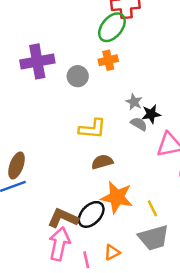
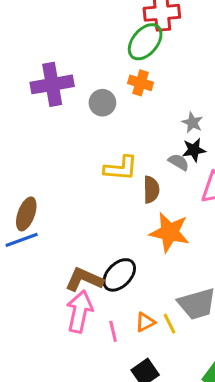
orange cross: (108, 60) -> (141, 83), turned 30
gray star: (134, 102) -> (192, 123), moved
brown semicircle: (102, 162) -> (151, 190), moved, turned 105
orange star: (117, 197) -> (169, 232), moved
yellow line: (152, 208) -> (169, 324), moved

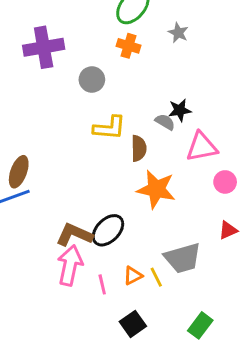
gray circle: (102, 103) -> (92, 80), moved
gray star: (192, 123) -> (178, 33), moved

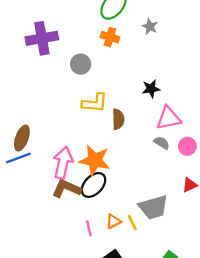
gray semicircle: (165, 122) -> (162, 143), moved
orange star: (156, 189) -> (95, 160), moved
pink arrow: (70, 265) -> (63, 163), moved

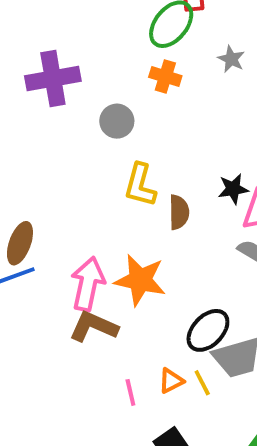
black star: (151, 89) -> (233, 189), moved
yellow L-shape: (95, 103) -> (140, 185), turned 100
black ellipse: (93, 185) -> (208, 330), moved

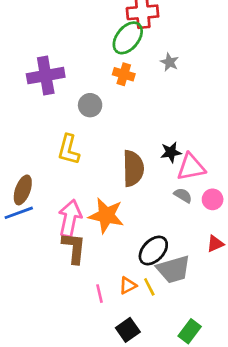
yellow L-shape: (140, 185) -> (69, 150), moved
brown semicircle: (179, 212) -> (133, 168), size x1.5
brown L-shape: (94, 327) -> (74, 248), turned 72

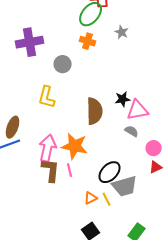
pink circle: (213, 199) -> (154, 148), moved
pink line: (99, 294) -> (70, 170), moved

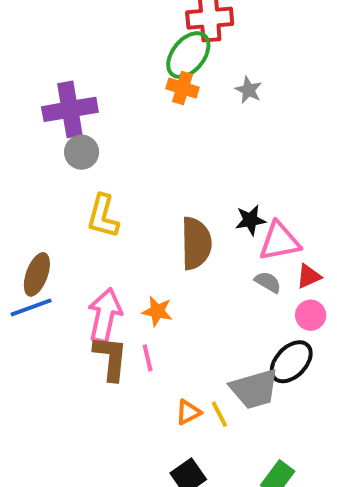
orange cross: (88, 41) -> (182, 88), moved
gray circle: (63, 64) -> (82, 152), moved
orange star: (75, 146) -> (157, 311), size x0.6
red triangle: (156, 167) -> (309, 276), moved
black ellipse: (110, 172) -> (291, 362), moved

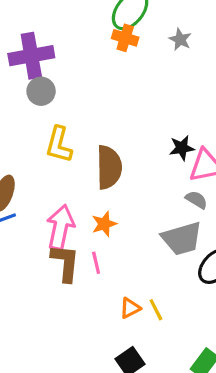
brown semicircle: (196, 243) -> (109, 167), moved
orange star: (157, 311) -> (104, 224), turned -30
gray trapezoid: (254, 389) -> (182, 238), moved

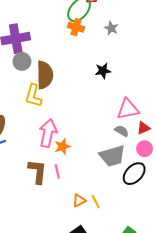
black star: (182, 148) -> (103, 71), moved
brown semicircle: (109, 167) -> (45, 75), moved
pink arrow: (60, 227) -> (48, 133), moved

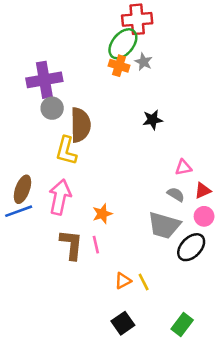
gray star: (111, 28) -> (144, 62), moved
pink triangle: (128, 109) -> (183, 167), size x0.6
pink arrow: (48, 133) -> (60, 197), moved
gray trapezoid: (112, 156) -> (164, 225), turned 32

